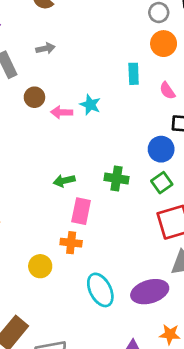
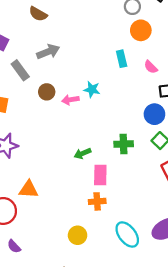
gray arrow: (46, 48) -> (48, 52), size x1.5
yellow circle: (40, 266) -> (78, 235), moved

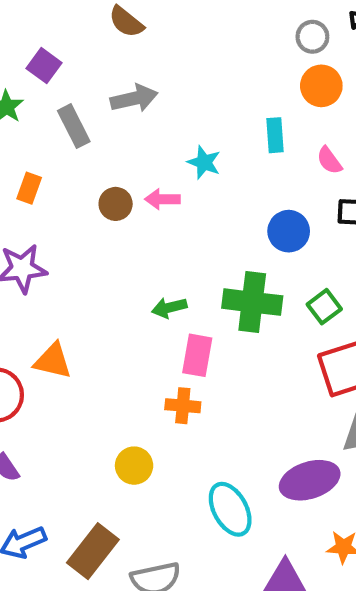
cyan star: (92, 89) -> (204, 162), moved
brown circle: (47, 92) -> (116, 204), moved
blue circle: (154, 114) -> (289, 231), moved
green cross: (124, 144) -> (252, 302), size x1.5
cyan ellipse: (127, 234) -> (230, 509), moved

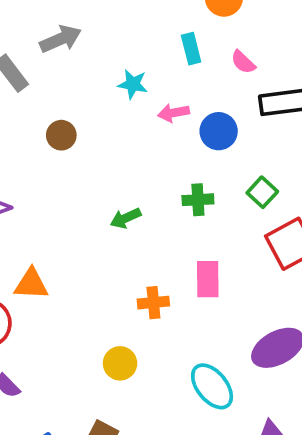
pink arrow: (162, 199) -> (174, 113), moved
green cross: (252, 302) -> (198, 200), size x0.6
pink rectangle: (197, 355) -> (208, 279), moved

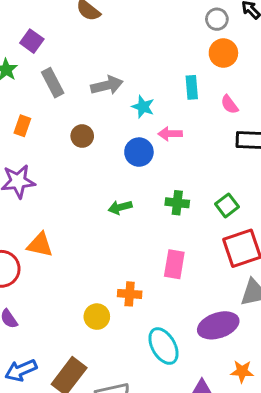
gray arrow: (61, 39) -> (107, 85), moved
blue circle: (219, 131) -> (139, 152), moved
orange cross: (153, 303) -> (130, 294), moved

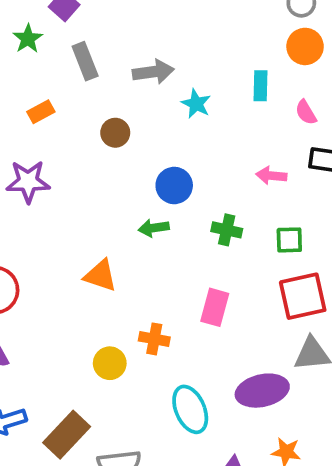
orange rectangle: (22, 126) -> (41, 112), turned 36
pink arrow: (170, 134) -> (271, 176), moved
blue circle: (139, 152) -> (174, 185), moved
green square: (227, 205) -> (289, 240), turned 30
orange triangle: (40, 245) -> (100, 276), moved

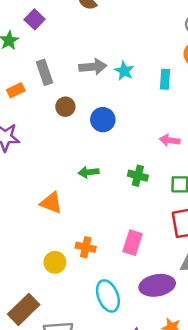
gray rectangle: (85, 61) -> (45, 72), moved
cyan star: (196, 104) -> (124, 71), moved
blue circle: (174, 185) -> (103, 120), moved
pink rectangle: (215, 307) -> (133, 243), moved

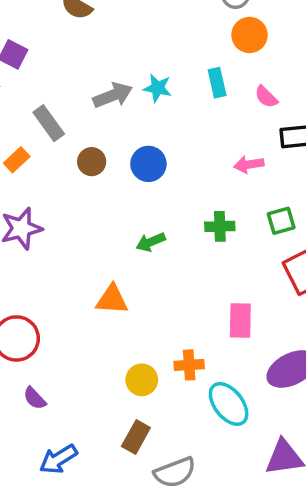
orange cross: (86, 247) -> (189, 365), moved
brown rectangle: (24, 309) -> (136, 437), moved, size x0.7

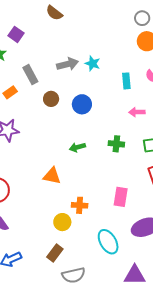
cyan rectangle: (217, 83) -> (126, 81), moved
orange cross: (189, 365) -> (80, 205), moved

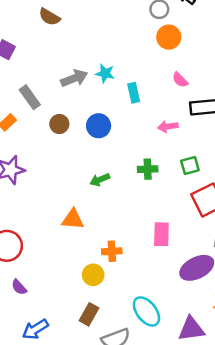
cyan rectangle: (126, 81) -> (134, 93), moved
cyan ellipse: (108, 242) -> (146, 311), moved

